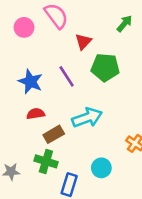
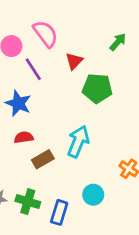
purple line: (67, 76) -> (33, 69), moved
cyan arrow: (87, 118) -> (78, 142), turned -48
green cross: (46, 161) -> (28, 202), moved

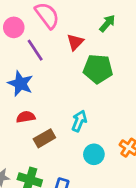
green arrow: (118, 42) -> (107, 23), moved
cyan arrow: (78, 142) -> (79, 121), size x0.7
cyan circle: (93, 195) -> (94, 154), moved

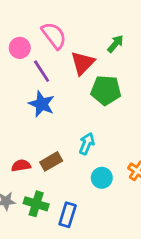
red triangle: (75, 42) -> (83, 63), size x1.4
blue star: (20, 84) -> (42, 104), moved
red semicircle: (26, 117) -> (21, 166), moved

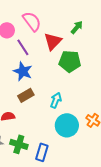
brown rectangle: (51, 161) -> (26, 95), moved
cyan circle: (102, 178) -> (67, 125), size x1.5

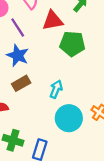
red triangle: (53, 41) -> (53, 21), turned 36

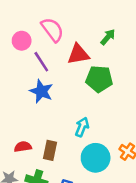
brown rectangle: (21, 83) -> (50, 150), moved, turned -48

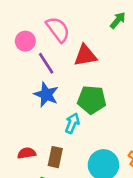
green arrow: (108, 37) -> (118, 20), moved
green pentagon: (99, 79) -> (92, 100), moved
cyan arrow: (82, 127) -> (72, 123), moved

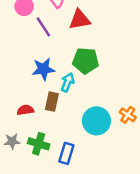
blue star: (46, 95) -> (43, 69), moved, turned -30
brown rectangle: (55, 157) -> (52, 102), moved

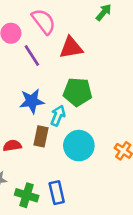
cyan circle: (96, 121) -> (79, 146), moved
green cross: (39, 144) -> (27, 195), moved
blue rectangle: (66, 153) -> (57, 193), turned -30

